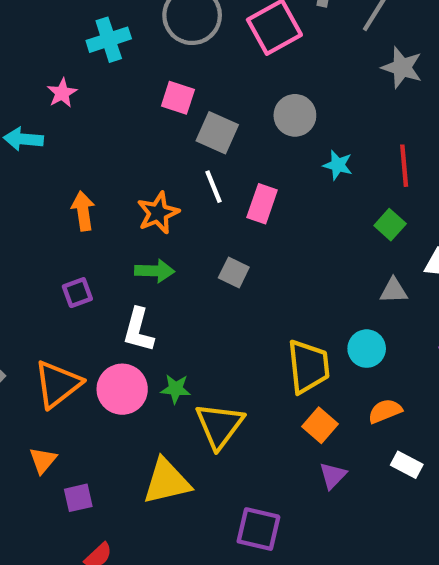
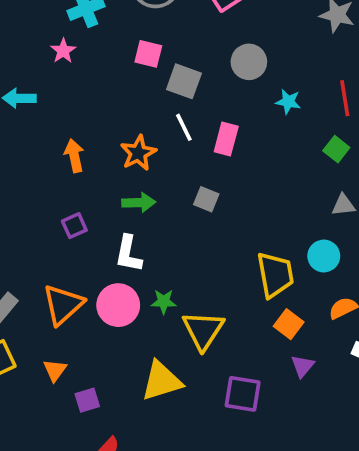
pink star: (62, 93) -> (63, 51), moved
purple square: (258, 529) -> (243, 394), moved

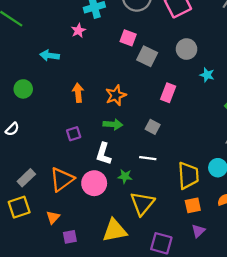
white line: (184, 127) -> (148, 158), moved, turned -63
green star: (164, 302) -> (125, 176), moved
orange square: (289, 324) -> (193, 205), turned 35

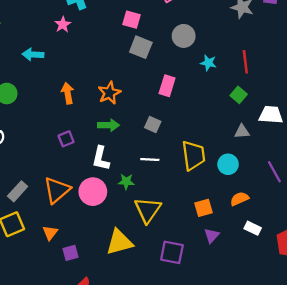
pink square: (128, 38) -> (131, 20), moved
yellow trapezoid: (188, 176) -> (193, 155), moved

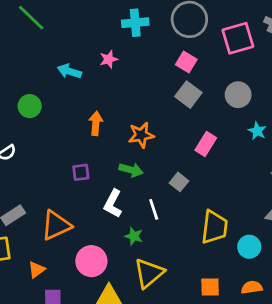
pink star: (63, 25) -> (109, 59), moved
white line: (150, 160) -> (154, 209), moved, turned 54
pink circle: (93, 192) -> (91, 261), moved

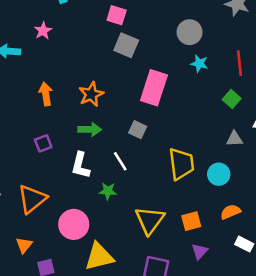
gray circle: (238, 95) -> (190, 32), moved
pink rectangle: (206, 144) -> (154, 88), size x1.5
yellow triangle: (149, 273) -> (150, 220), moved

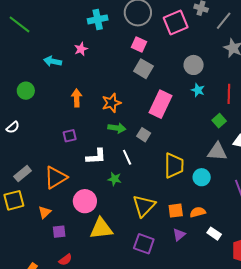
green arrow: (90, 129) -> (117, 128), moved
gray triangle: (234, 139) -> (217, 152), size x1.5
white L-shape: (80, 165) -> (96, 156), turned -115
orange semicircle: (230, 212) -> (198, 212), moved

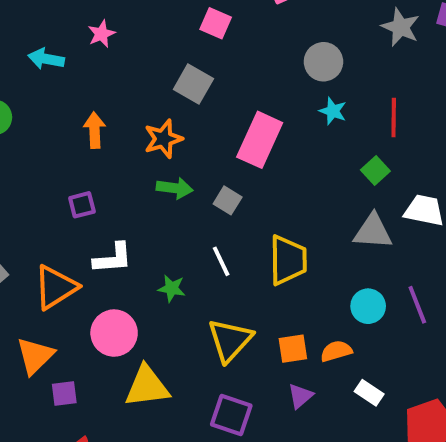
gray square: (143, 69) -> (193, 84), moved
white L-shape: (96, 156) -> (113, 258), moved
white line: (127, 157) -> (221, 261), moved
cyan circle: (202, 177) -> (368, 306), moved
orange triangle: (45, 212) -> (35, 356), size x1.5

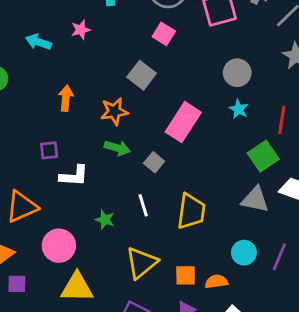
green square: (375, 171) -> (263, 156), size x1.5
white L-shape: (113, 258) -> (74, 176), moved
purple line: (417, 305) -> (279, 257), turned 36

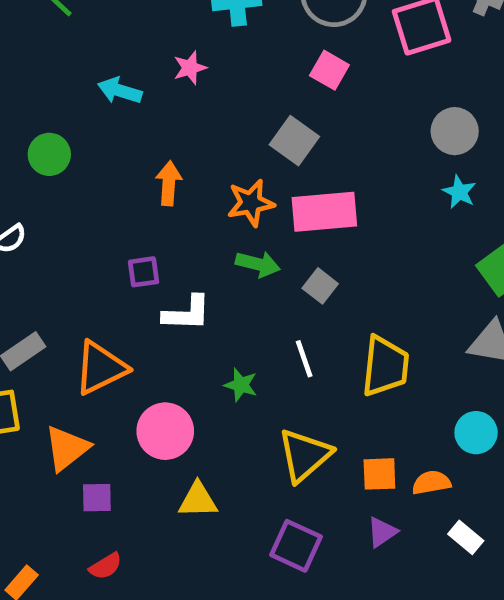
pink rectangle: (183, 122) -> (324, 212), moved, turned 54
yellow triangle: (77, 287) -> (198, 500), size x0.7

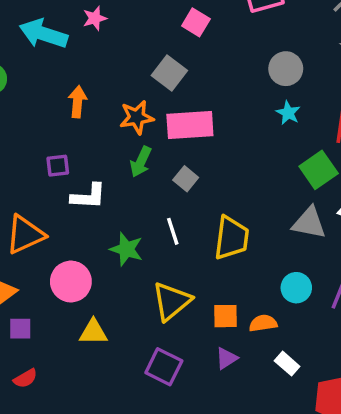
cyan arrow: (120, 91) -> (43, 34), size x1.5
green arrow: (258, 264) -> (141, 162), turned 100
green star: (241, 385) -> (126, 249), size x1.4

